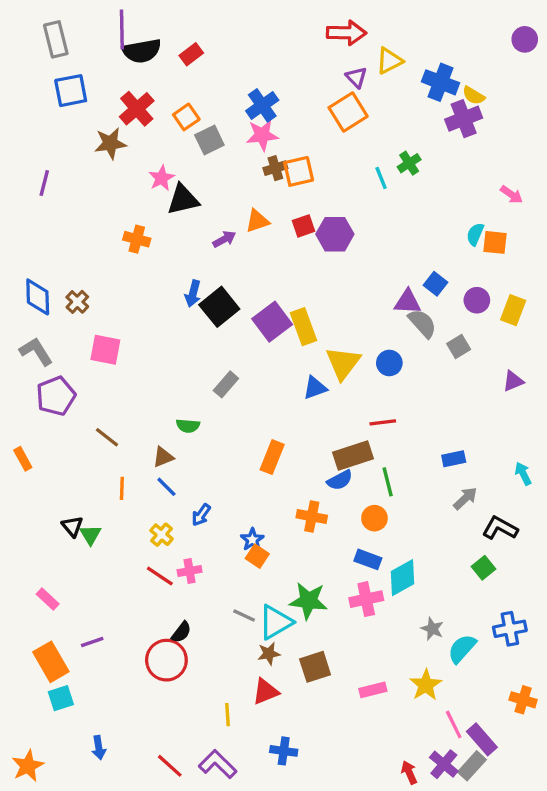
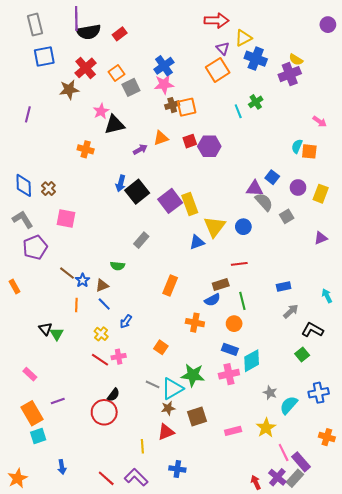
blue cross: (441, 82) -> (256, 59), moved
brown rectangle: (353, 455) -> (221, 284), size x0.7
blue star: (252, 540) -> (82, 280), moved

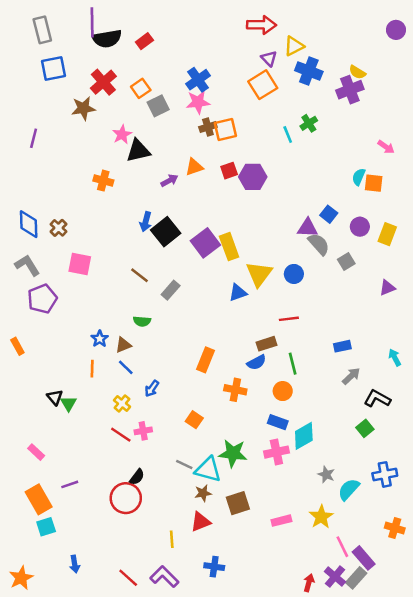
brown line: (67, 273) -> (139, 275), moved
orange rectangle: (170, 285) -> (205, 360), moved
cyan triangle: (172, 389) -> (208, 469), turned 45
red arrow: (256, 482) -> (309, 583), turned 40

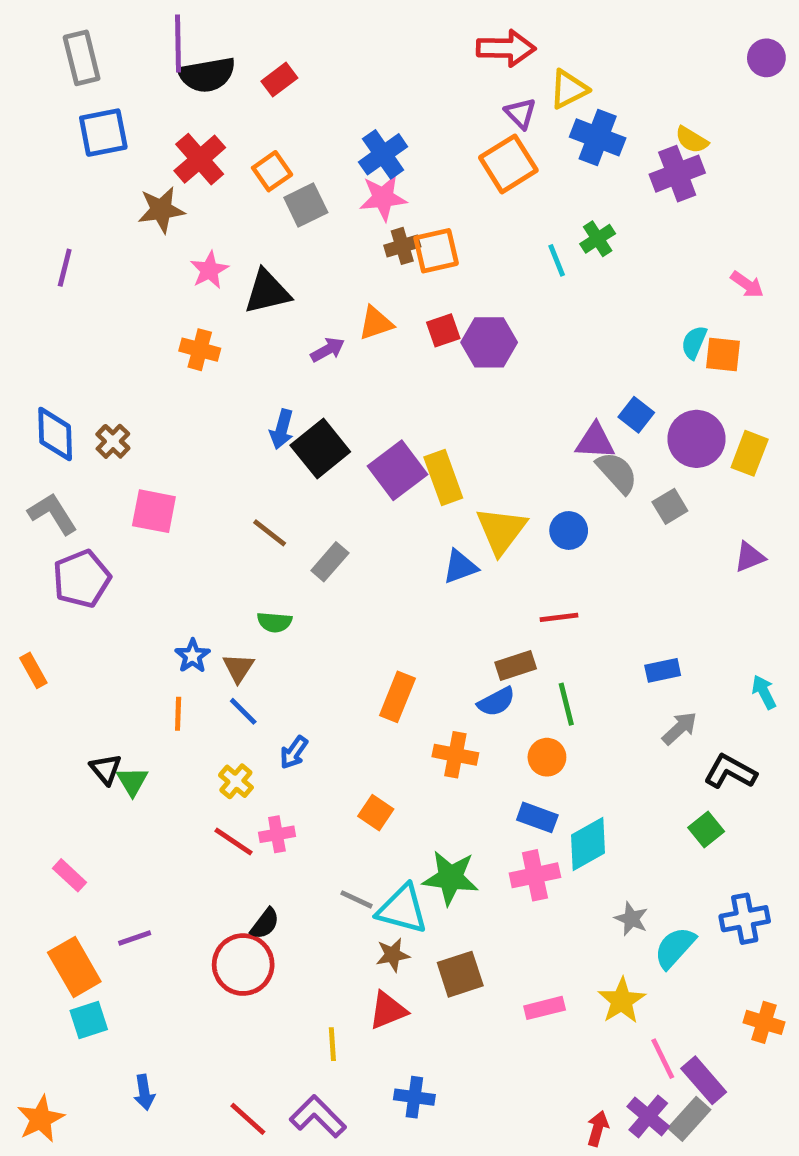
pink star: (122, 134) -> (209, 270), moved
purple circle: (360, 227) -> (696, 439), size x1.5
brown triangle: (123, 345) -> (238, 668), turned -35

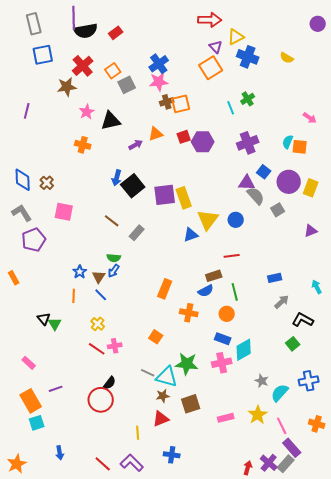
purple cross: (677, 174) -> (248, 143), moved
purple square: (397, 470) -> (165, 195), turned 30
blue arrow: (294, 752) -> (114, 271), moved
pink line: (663, 1059) -> (282, 426), moved

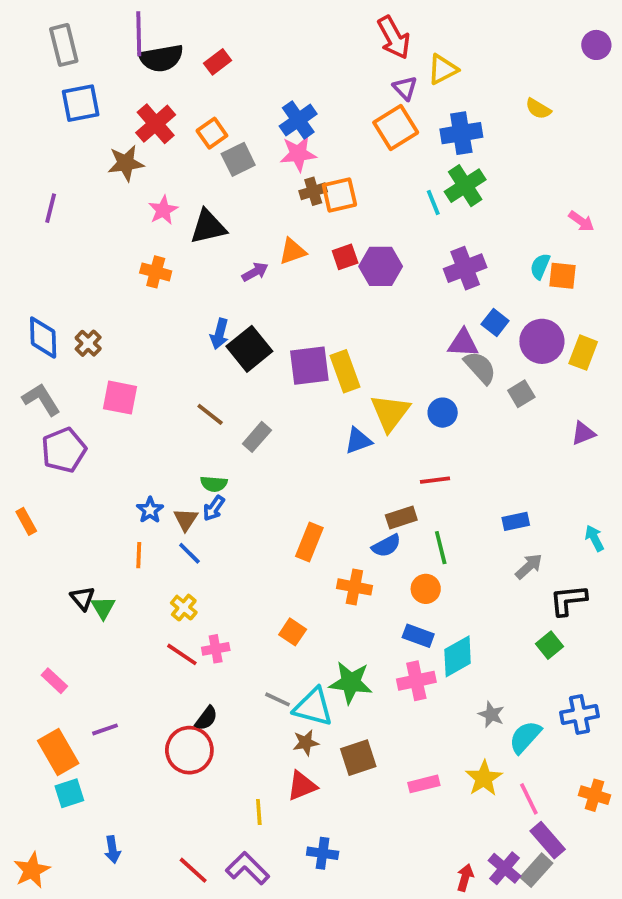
red arrow: (210, 20) -> (394, 37), turned 60
blue cross: (248, 57) -> (461, 133), moved, turned -30
green cross: (248, 99) -> (465, 186), size x1.5
black L-shape: (303, 320) -> (568, 600), turned -35

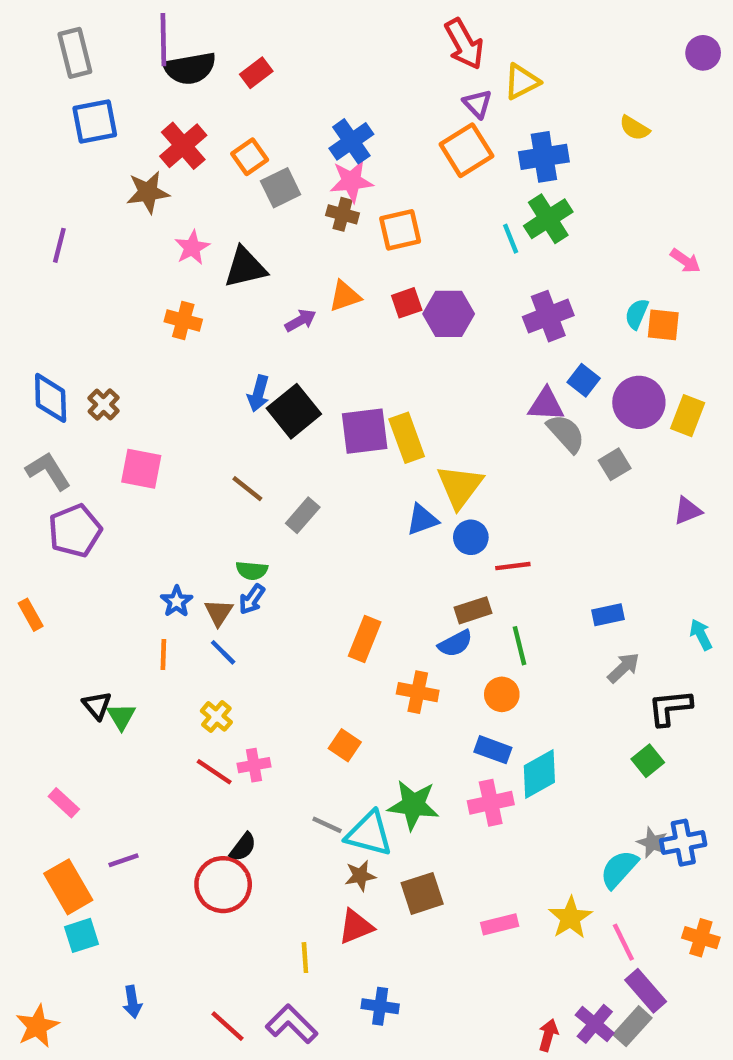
brown cross: (313, 191) -> (343, 214), moved, turned 32
blue circle: (443, 413) -> (471, 537), moved
gray star: (491, 714) -> (652, 843), moved

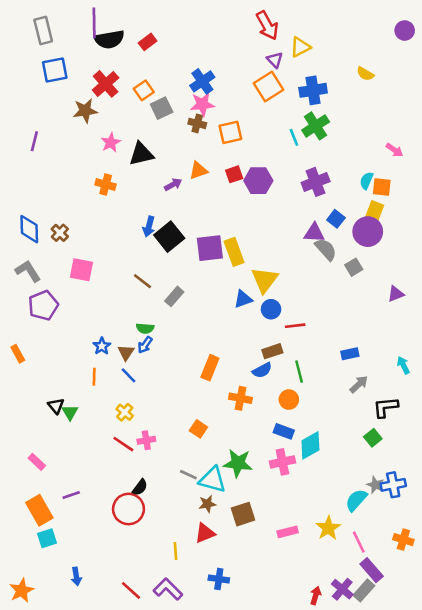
yellow rectangle: (688, 416) -> (374, 212), moved

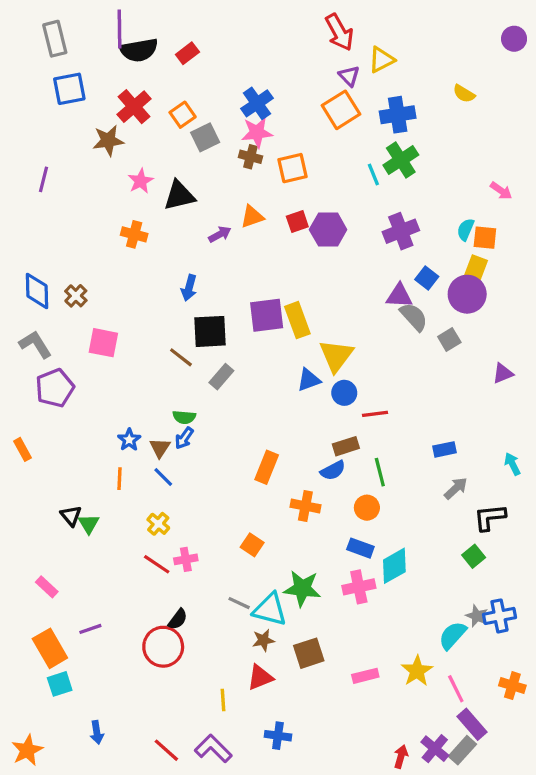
black square: (169, 237) -> (210, 331), moved, turned 36

